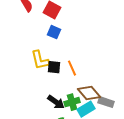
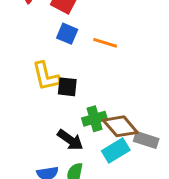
orange line: (72, 68) -> (105, 43), moved, turned -49
green cross: (72, 102) -> (95, 119), moved

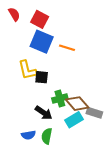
blue square: (67, 34) -> (42, 42), size x1.6

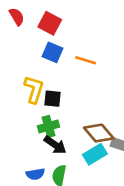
blue square: (42, 42) -> (52, 52), size x0.7
yellow L-shape: (27, 70) -> (34, 89), turned -150
green cross: (60, 98) -> (49, 126), moved

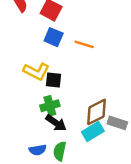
yellow L-shape: (34, 89) -> (36, 71), turned 100
brown diamond: (99, 133) -> (96, 112), turned -76

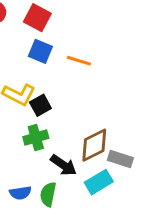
black square: (54, 80) -> (40, 105), turned -35
black arrow: (56, 123) -> (63, 165), moved
cyan rectangle: (93, 132) -> (99, 182), moved

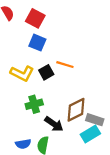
orange line: (79, 61) -> (65, 65), moved
black square: (40, 105) -> (46, 72), moved
cyan rectangle: (99, 182) -> (90, 134), moved

